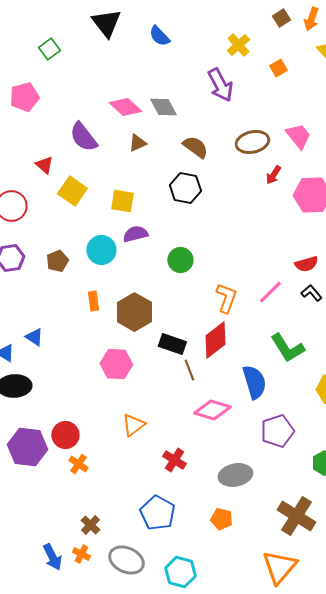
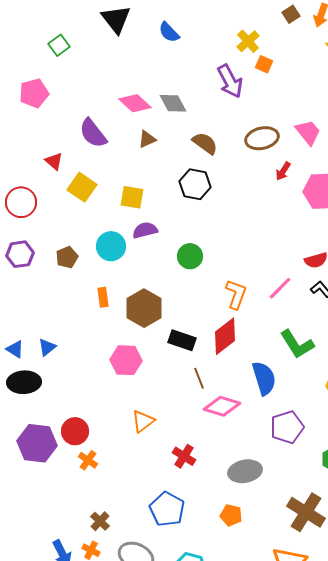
orange square: (278, 68) -> (264, 64), moved, turned -36
blue triangle: (34, 337) -> (47, 347), moved, turned 48
brown line: (189, 370) -> (199, 378), moved

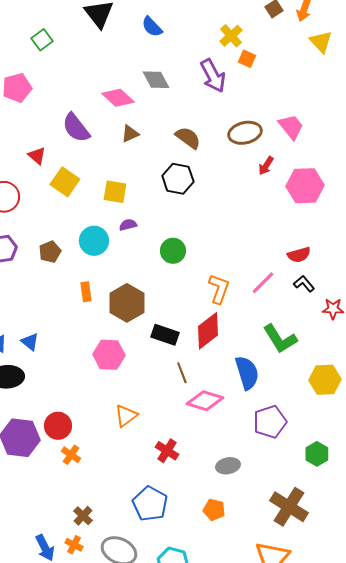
gray diamond: (173, 103) -> (156, 80), moved
purple semicircle: (145, 230) -> (128, 225), size x0.7
blue triangle: (47, 347) -> (30, 342), turned -42
gray ellipse: (245, 471) -> (228, 466), size x0.7

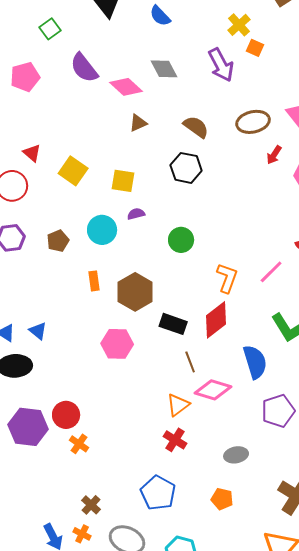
purple semicircle: (76, 128) -> (84, 68), moved
red triangle: (37, 156) -> (32, 153), moved
orange triangle: (126, 416) -> (178, 405), moved

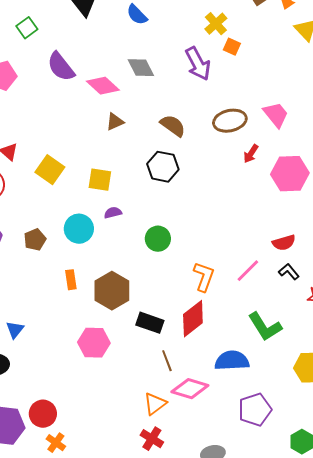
blue triangle: (38, 331) -> (15, 330), turned 30
blue semicircle: (255, 362) -> (232, 361), turned -76

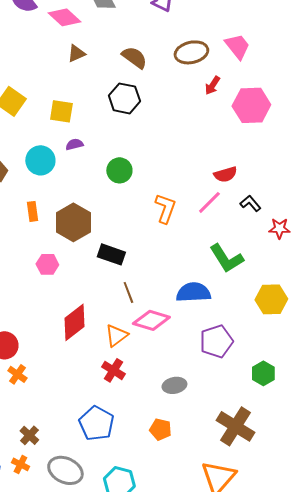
red semicircle: (284, 243) -> (225, 174), moved
red diamond: (193, 319) -> (74, 322), moved
pink hexagon: (94, 343) -> (47, 264), moved, size x0.7

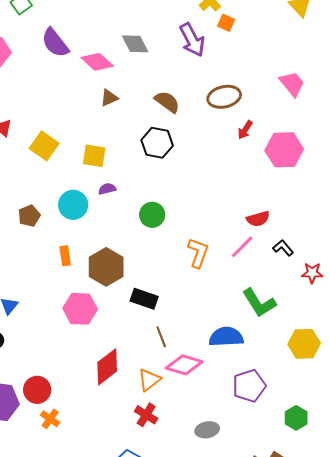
pink trapezoid: (237, 46) -> (292, 84), moved
pink hexagon: (47, 264) -> (80, 309), size x1.5

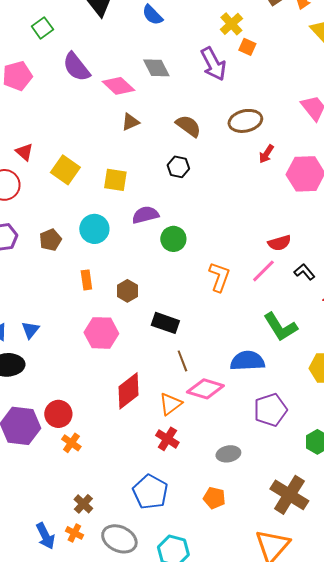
black hexagon: (157, 143) -> (178, 167), size x0.7
purple semicircle: (107, 189) -> (145, 215), moved, size x1.5
brown hexagon: (106, 267) -> (127, 291), size x0.6

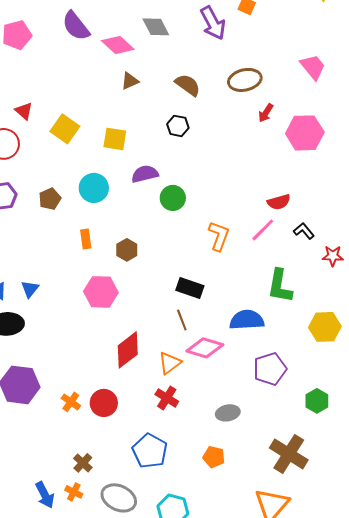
black rectangle: (165, 323) -> (190, 288), moved
green L-shape: (280, 327) -> (280, 286), turned 42
red circle: (58, 414) -> (104, 403), moved

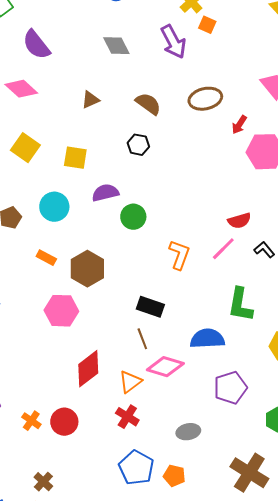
pink diamond: (118, 45) -> (21, 89), moved
red arrow: (266, 113) -> (239, 125), moved
orange rectangle: (86, 239) -> (46, 258), turned -54
brown hexagon: (127, 250) -> (87, 269), size x1.6
blue pentagon: (150, 451) -> (136, 468), moved

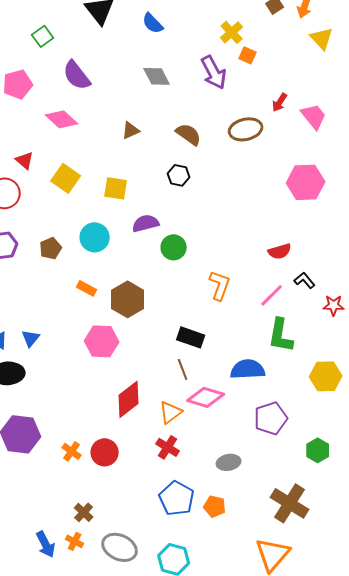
red arrow: (239, 125) -> (280, 102), moved
pink line: (223, 249) -> (272, 295), moved

